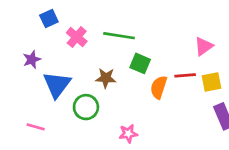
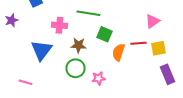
pink cross: (77, 37) -> (59, 25), moved, turned -35
purple star: (32, 59) -> (11, 20), moved
green circle: (86, 107) -> (75, 68), moved
pink star: (128, 134) -> (98, 78), moved

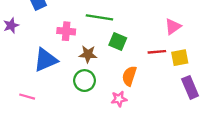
blue triangle: (41, 50) -> (45, 60), turned 30
orange semicircle: (118, 52) -> (129, 76), moved
pink star: (98, 78) -> (119, 99), moved

